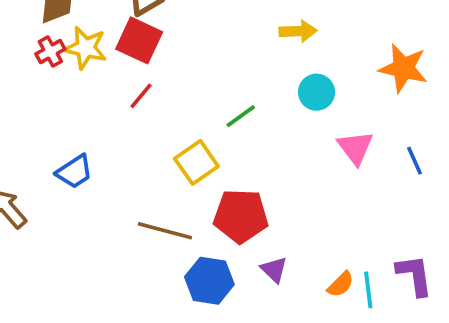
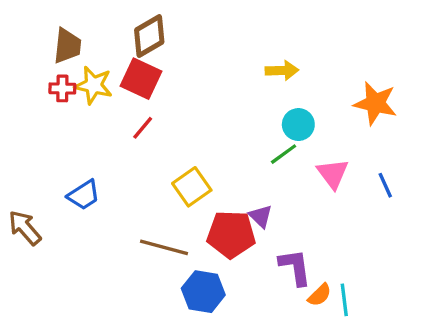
red cross: (50, 52) -> (62, 88), turned 30
green line: (241, 116) -> (284, 154), moved
purple triangle: (274, 270) -> (261, 216), moved
purple L-shape: (414, 275) -> (295, 267), moved

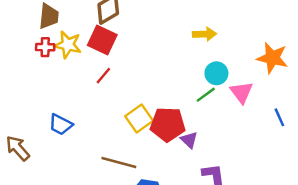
pink triangle: (333, 174) -> (241, 92), moved
blue trapezoid: (84, 195) -> (61, 124), turned 60
red pentagon: (231, 234) -> (168, 124), moved

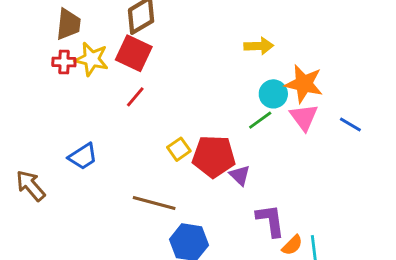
orange star: (272, 58) -> (304, 84), moved
blue line: (279, 117) -> (350, 124), moved, turned -36
yellow square: (139, 118) -> (179, 149), size x0.7
blue trapezoid: (61, 124) -> (83, 156), turned -60

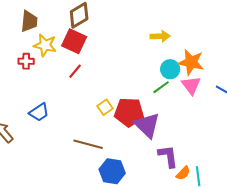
red cross: (64, 62) -> (26, 61), moved
purple triangle: (240, 175) -> (147, 125), size x1.8

